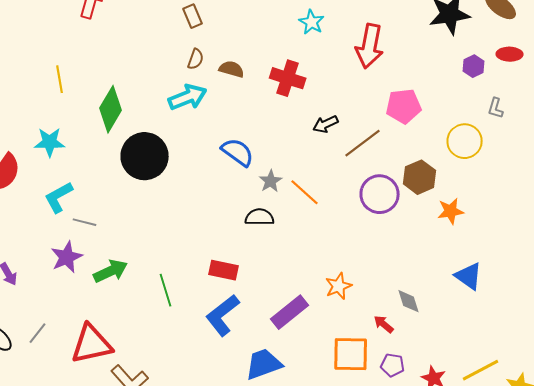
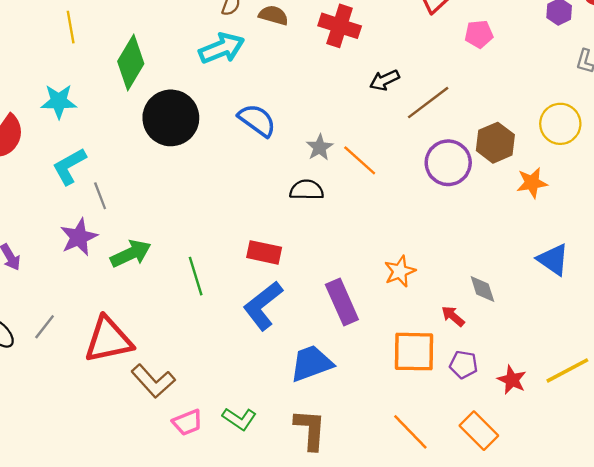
pink pentagon: (404, 106) -> (479, 34), moved, size x0.7
yellow circle: (465, 141) -> (560, 124), moved
blue semicircle: (238, 152) -> (257, 120), moved
gray line: (85, 222) -> (100, 196), turned 55
purple rectangle: (290, 312) -> (342, 302), turned -75

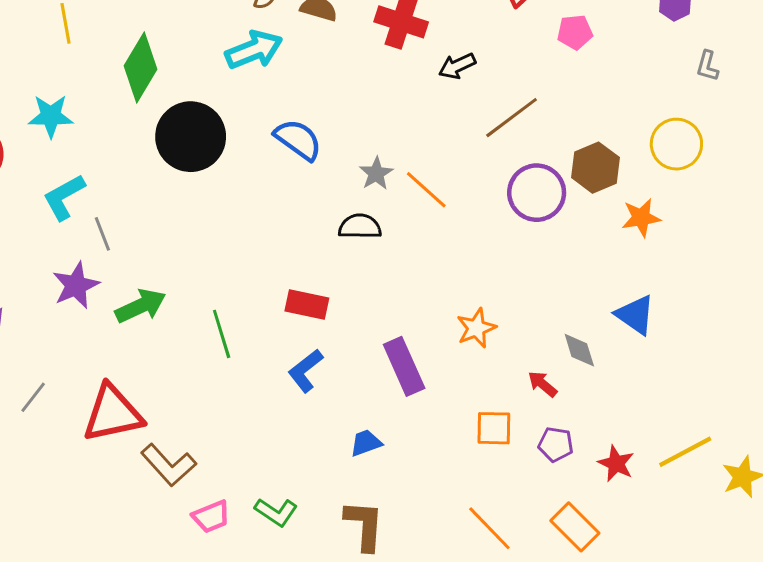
black arrow: (384, 80) -> (457, 66), moved
blue triangle: (553, 260) -> (635, 315), moved
blue L-shape: (263, 306) -> (305, 371), size x0.7
orange square: (414, 352) -> (494, 428), size x0.7
blue trapezoid: (311, 363) -> (366, 443), size x0.6

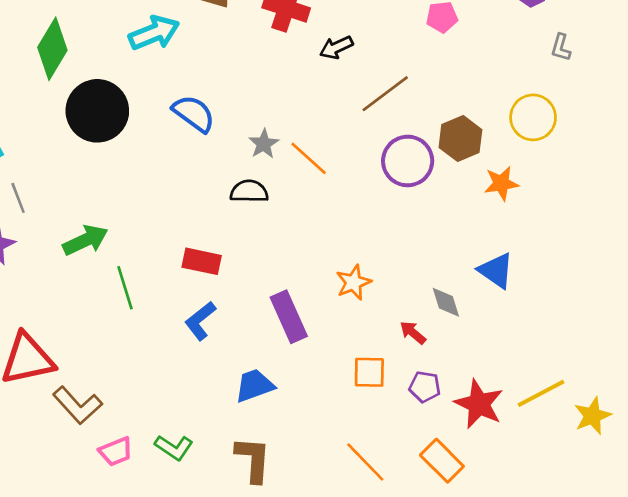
green arrow: (141, 306) -> (85, 240), moved
blue trapezoid: (366, 443) -> (254, 385), size x1.4
red star: (616, 464) -> (479, 404), size x1.5

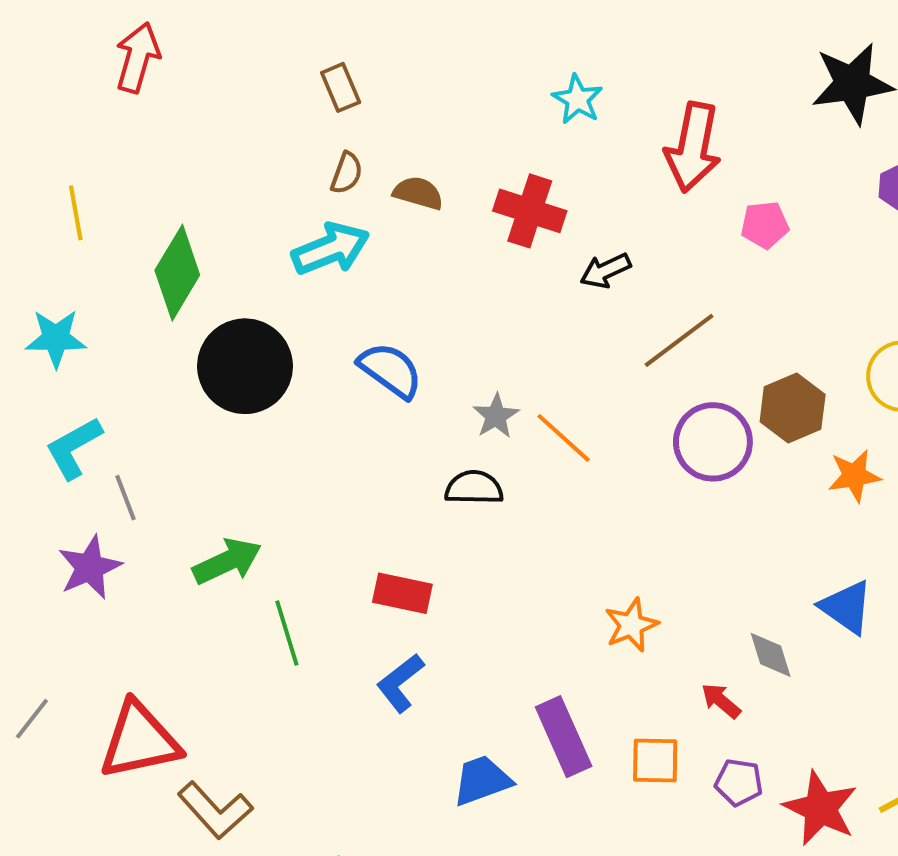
purple rectangle: (289, 317) -> (564, 737), moved

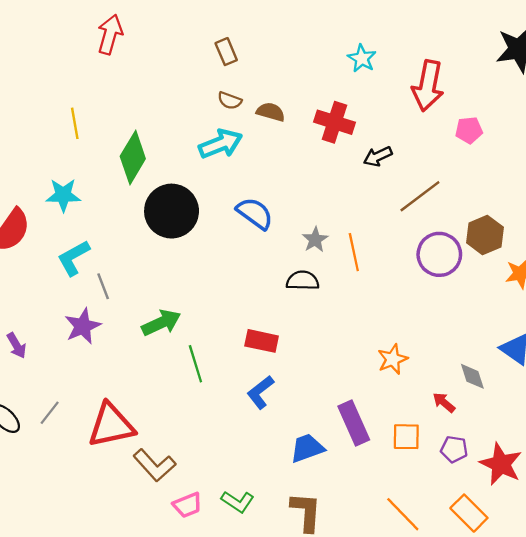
brown semicircle: (347, 173) -> (230, 101), turned 90
orange line: (564, 438) -> (354, 252), turned 36

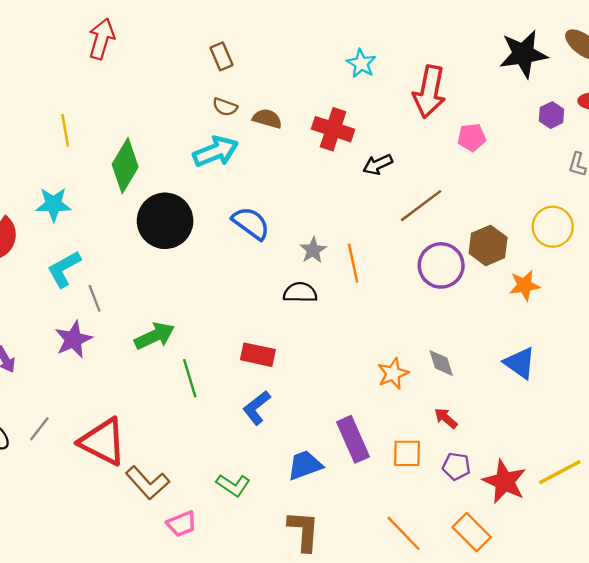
gray diamond: (472, 376) -> (441, 363), moved
red triangle: (111, 425) -> (103, 442), turned 39
green L-shape: (238, 502) -> (233, 485), moved

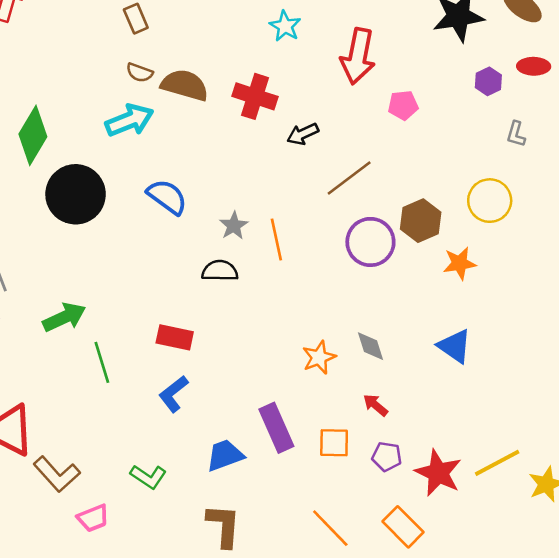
brown semicircle: (267, 119) -> (185, 85), size x1.5

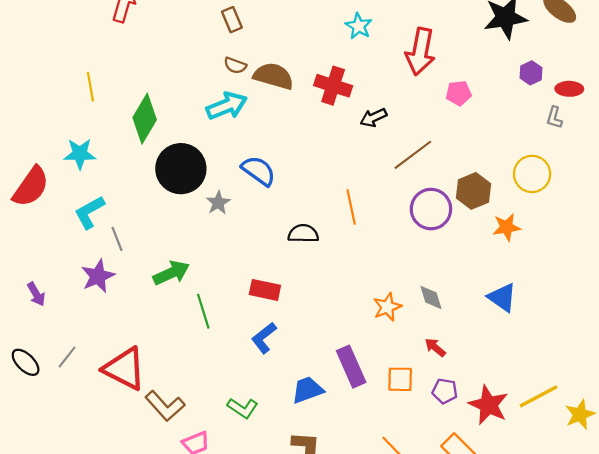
red ellipse: (534, 66) -> (569, 89), moved
gray star: (234, 226) -> (218, 203), moved

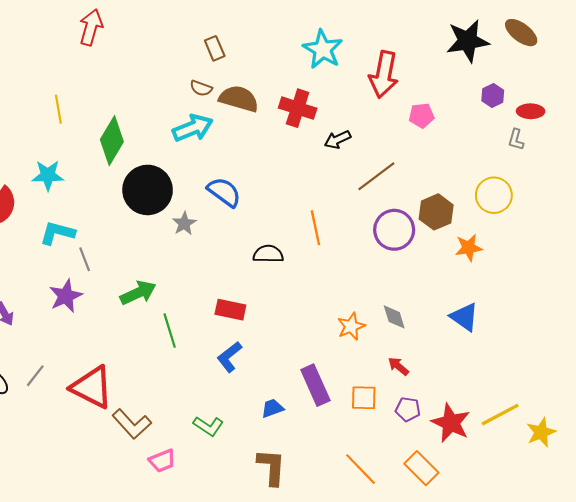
brown rectangle: (232, 20) -> (215, 48), moved
cyan star: (359, 26) -> (323, 49), size x1.5
cyan L-shape: (89, 212) -> (57, 233), turned 44
blue trapezoid: (308, 390) -> (272, 408), size x0.7

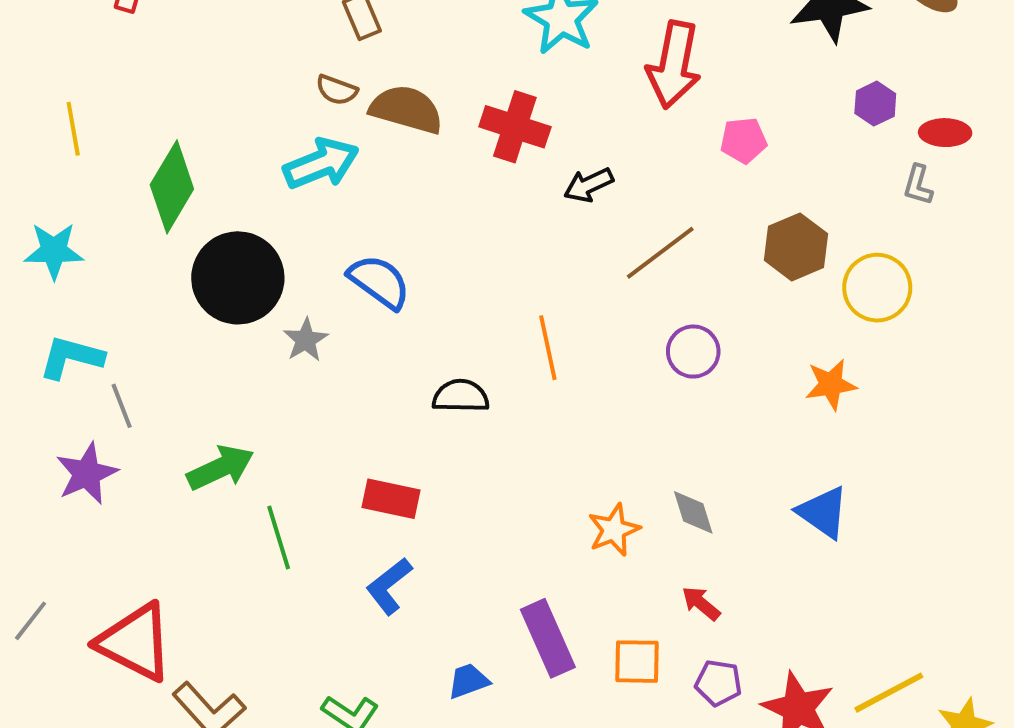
brown hexagon: (436, 212) -> (796, 247), moved
purple circle: (394, 230) -> (693, 352), size x0.7

